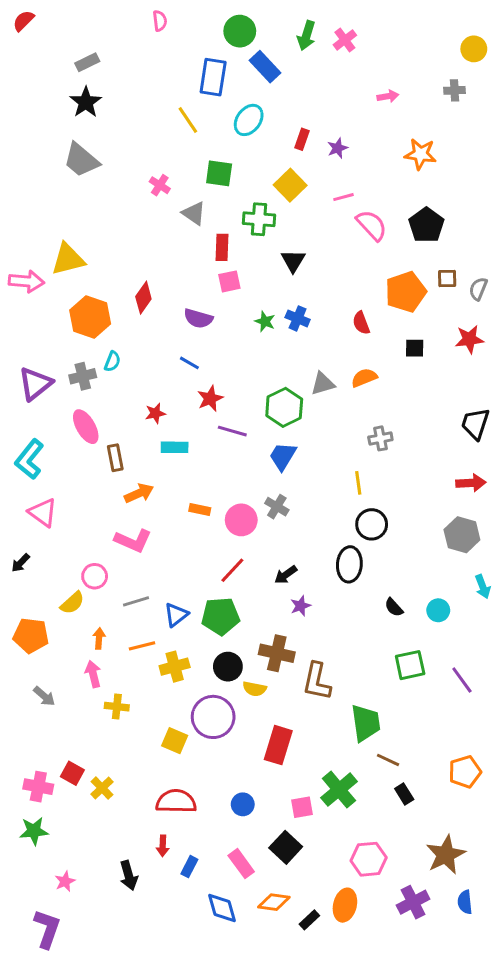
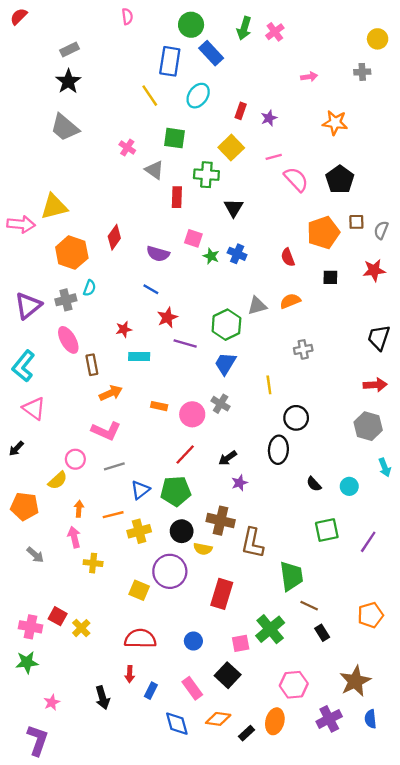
pink square: (229, 281) -> (193, 238), moved, turned 30
yellow line: (358, 483) -> (269, 385), moved
gray line: (136, 601) -> (114, 466), moved
purple line: (462, 680) -> (368, 542), turned 70

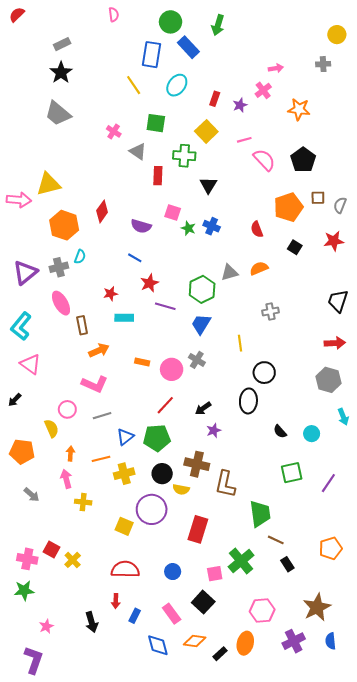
pink cross: (275, 32) -> (263, 90), moved
black square: (330, 277) -> (295, 247), turned 32
yellow semicircle: (58, 480) -> (52, 428), turned -72

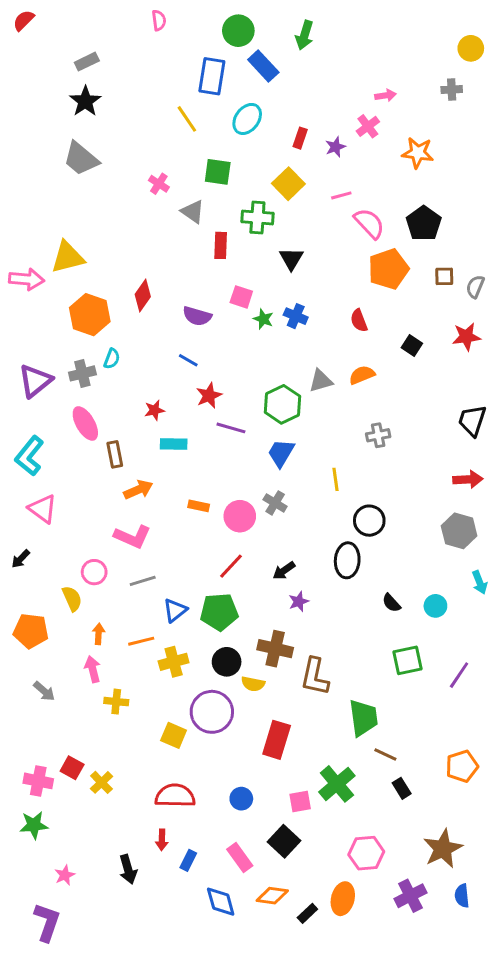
orange pentagon: (288, 207) -> (388, 269), moved

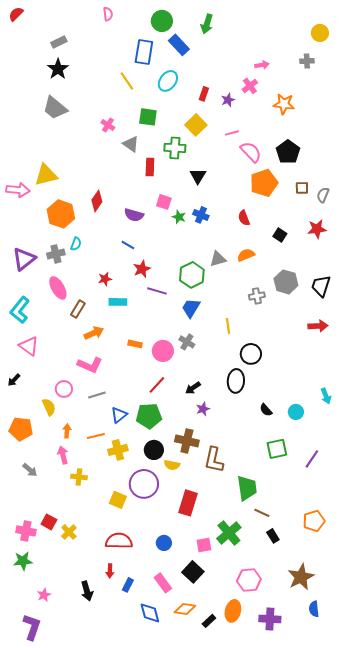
brown rectangle: (115, 454) -> (78, 309), turned 42
gray hexagon: (459, 531) -> (286, 282), moved
purple cross: (410, 896) -> (270, 619), moved, turned 30

